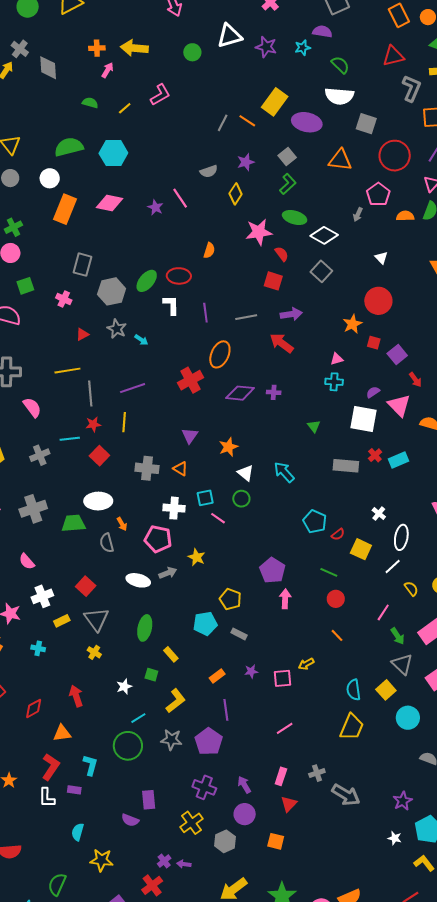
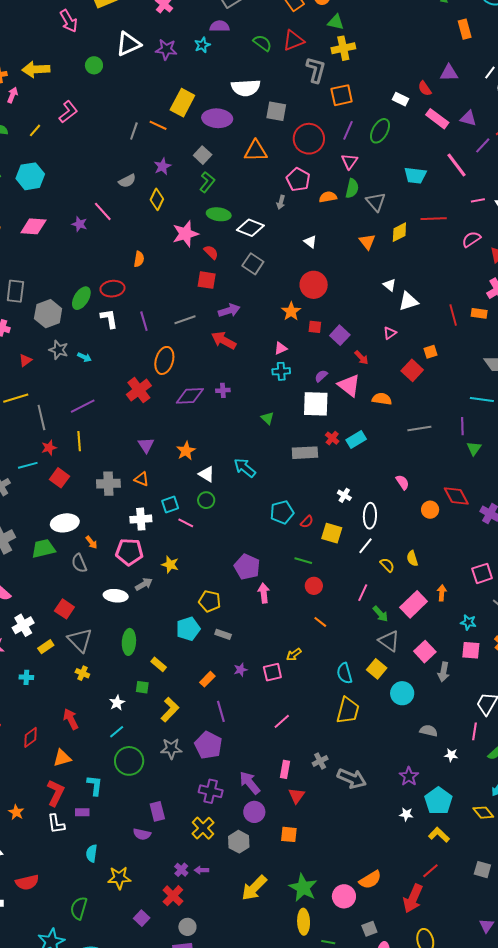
green semicircle: (340, 65) -> (262, 43), moved
cyan pentagon: (315, 522) -> (282, 512), turned -30
cyan line: (138, 718) -> (117, 732), moved
purple arrow: (244, 785) -> (250, 783), size x1.4

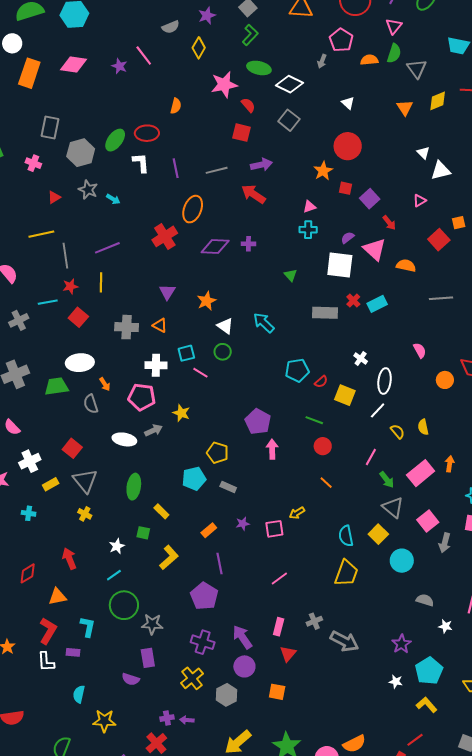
gray star: (171, 749) -> (152, 624), moved
purple cross: (181, 870) -> (167, 718), turned 32

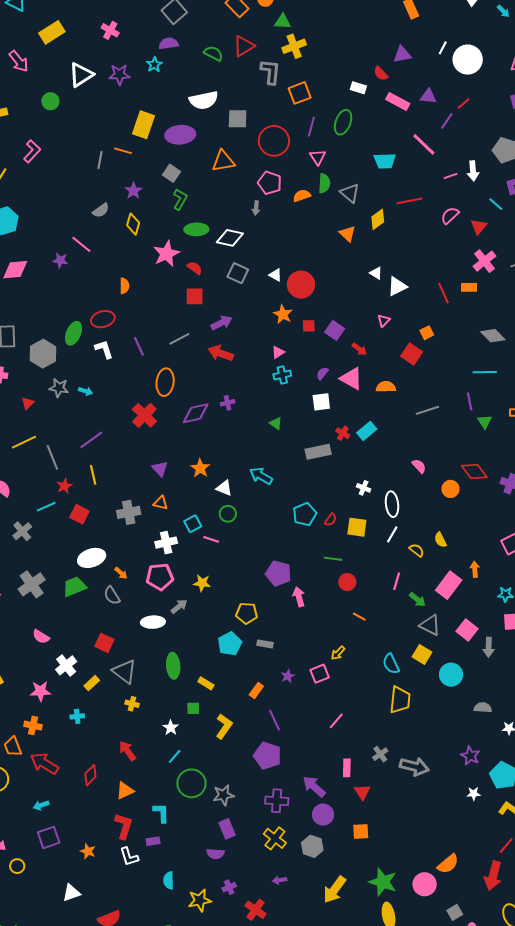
white triangle: (348, 103) -> (275, 275), moved
white square: (340, 265) -> (321, 402), size x0.7
purple cross: (167, 718) -> (229, 887), moved

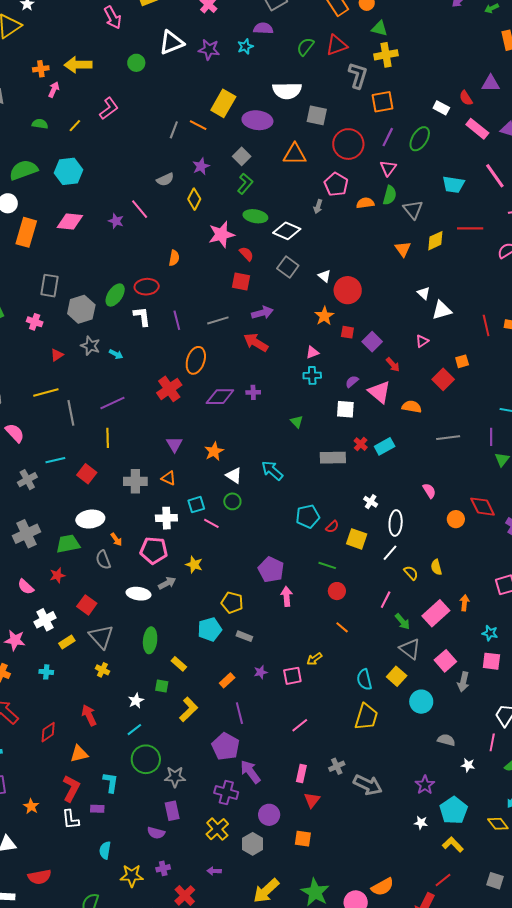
green semicircle: (213, 53) -> (305, 47), turned -90
red star: (64, 486) -> (57, 575), moved
purple arrow: (314, 787) -> (250, 772), moved

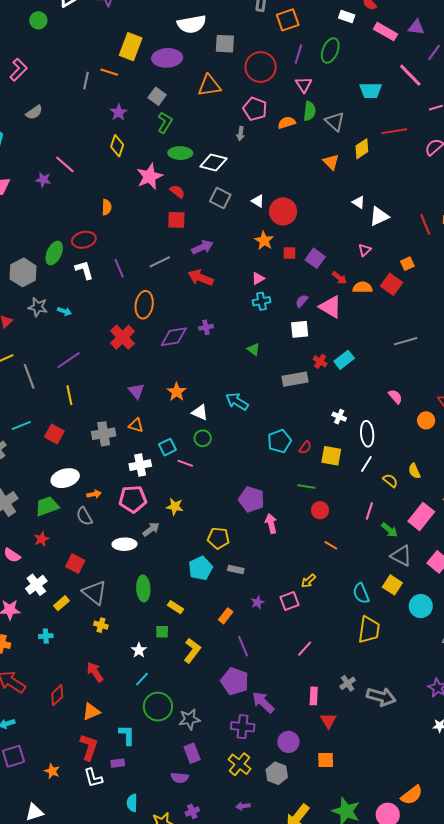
gray semicircle: (165, 179) -> (34, 112), moved
orange semicircle: (412, 407) -> (363, 287), moved
orange arrow: (116, 539) -> (94, 494), turned -56

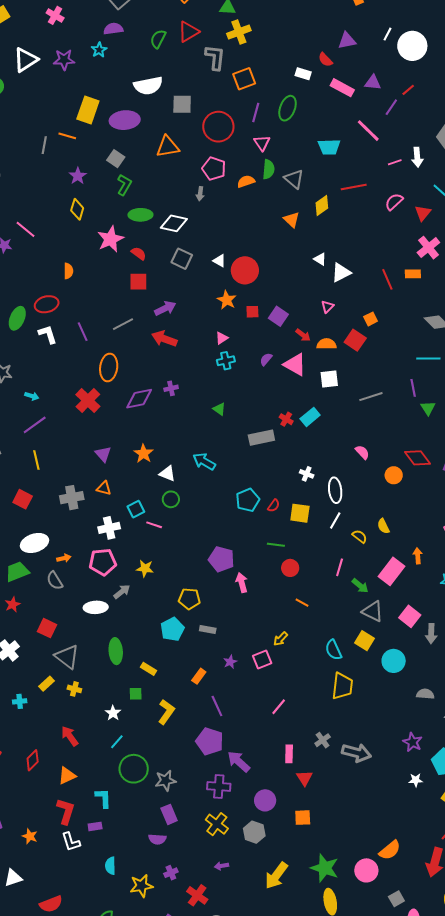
cyan arrow: (64, 311) -> (32, 396), moved
white square: (300, 329) -> (329, 379), moved
yellow rectangle: (61, 603) -> (46, 684), moved

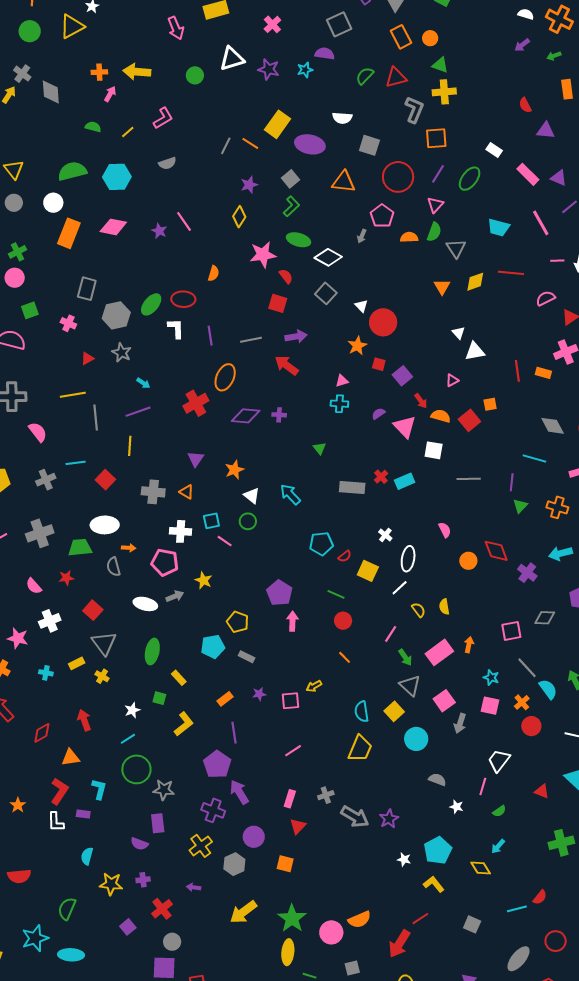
red semicircle: (325, 60) -> (525, 105), moved
white semicircle: (148, 86) -> (342, 118), size x0.7
purple star: (413, 742) -> (389, 819), moved

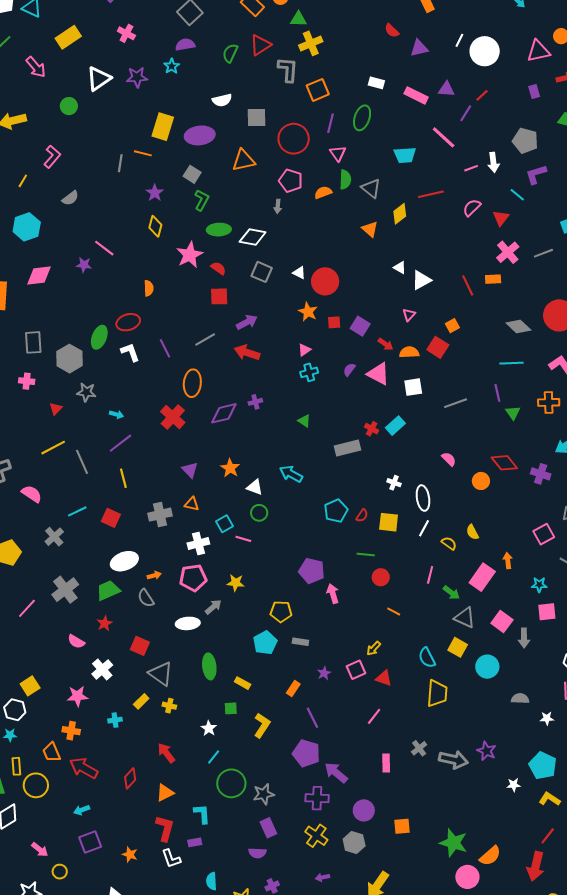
red triangle: (298, 826) -> (384, 678), moved, turned -36
green star: (292, 918) -> (454, 843), moved

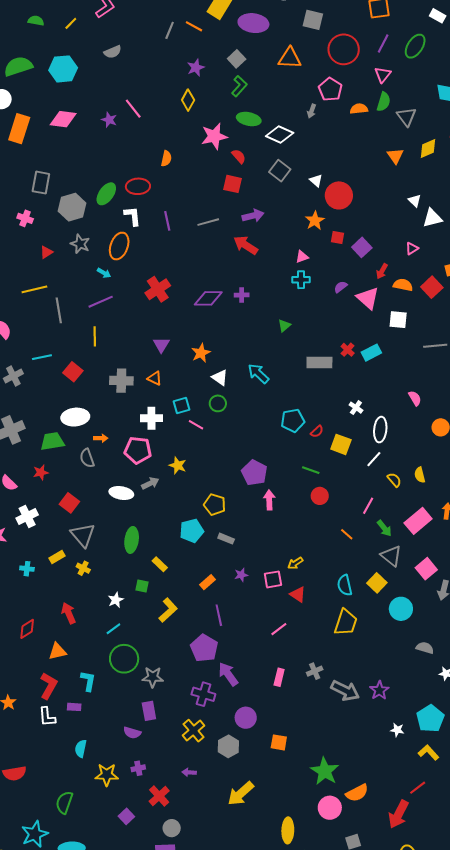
red arrow: (386, 344) -> (382, 271), turned 70
orange ellipse: (192, 383) -> (119, 246), moved
green triangle: (304, 421) -> (284, 326), turned 32
orange line: (394, 612) -> (347, 534), moved

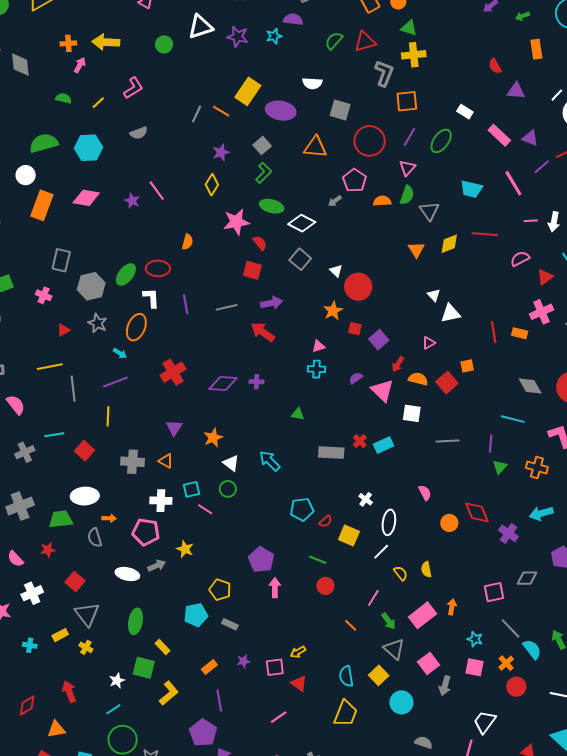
gray arrow: (312, 111) -> (335, 201), turned 32
green triangle: (284, 326) -> (298, 414), turned 48
green square: (142, 586) -> (144, 668), size x1.6

